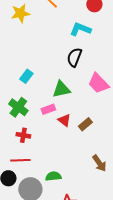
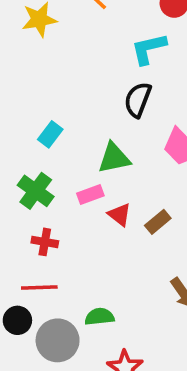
cyan L-shape: (80, 29) -> (149, 49), turned -35

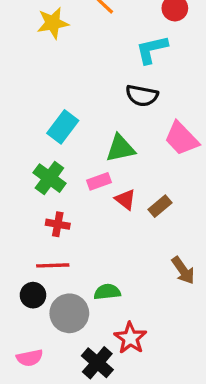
black semicircle: (138, 100) -> (142, 96), turned -100
cyan rectangle: (50, 134) -> (63, 127), size x1.4

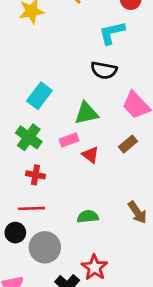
brown rectangle: (160, 206) -> (128, 144), moved
green semicircle: (107, 292) -> (88, 216), moved

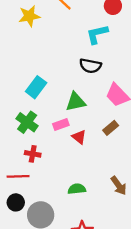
red line: (31, 208) -> (18, 176), moved

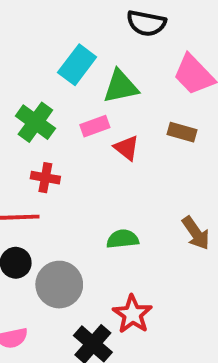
cyan rectangle: (36, 87) -> (77, 65), moved
brown rectangle: (111, 128) -> (182, 132), turned 56

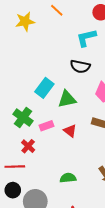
pink rectangle: (95, 126) -> (47, 126), moved
red cross: (45, 178) -> (28, 146), turned 32

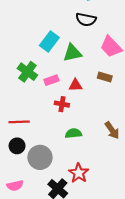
red triangle: (70, 131) -> (76, 85), turned -40
red cross: (28, 146) -> (62, 104), moved, turned -32

